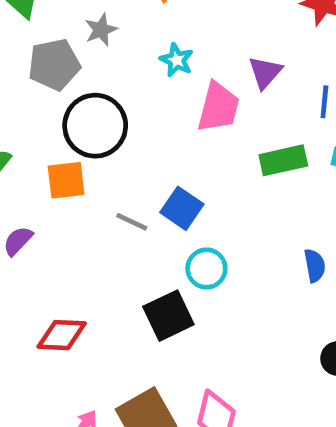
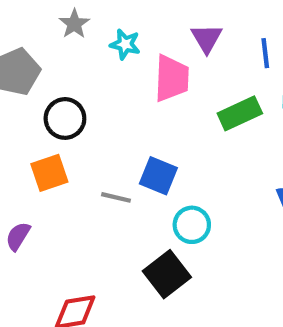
gray star: (101, 30) -> (74, 24), moved
black circle: (95, 126) -> (65, 118), size x0.7

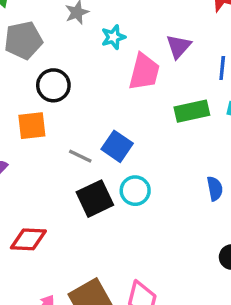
cyan star: (125, 44) -> (113, 37), turned 30
black square: (167, 274) -> (95, 199), moved

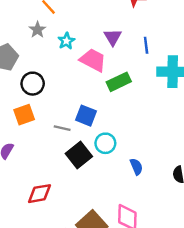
pink trapezoid: (144, 72) -> (93, 60), turned -64
green rectangle: (192, 111) -> (119, 82), moved
blue semicircle: (215, 189) -> (136, 167), moved

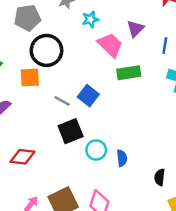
black circle: (33, 84) -> (46, 50), size x1.4
cyan circle: (105, 143) -> (96, 150), moved

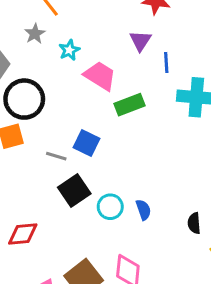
purple triangle: (135, 29) -> (140, 41), moved

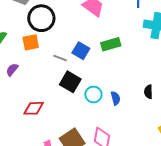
green rectangle: (130, 105) -> (111, 44), moved
black square: (74, 190) -> (70, 82), turned -30
black semicircle: (194, 223) -> (148, 92), moved

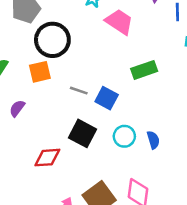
blue square: (81, 51) -> (107, 98), moved
black square: (70, 82) -> (82, 133), moved

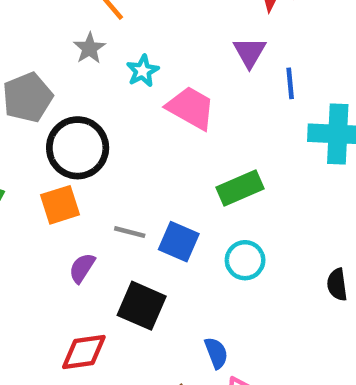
purple semicircle: (17, 108) -> (82, 268), moved
cyan circle: (124, 136) -> (245, 260), moved
blue semicircle: (153, 140) -> (216, 353), moved

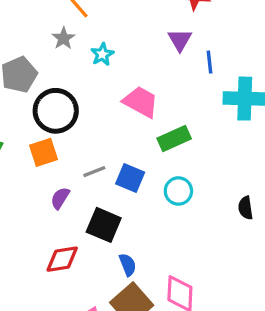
pink trapezoid: (191, 108) -> (141, 102), moved
gray line: (130, 232) -> (94, 172), turned -35
blue semicircle: (216, 353) -> (128, 265), moved

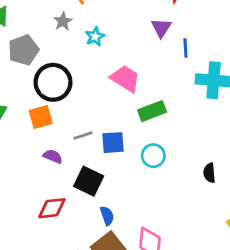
blue square: (130, 178) -> (113, 143), turned -30
purple semicircle: (60, 198) -> (53, 156), turned 78

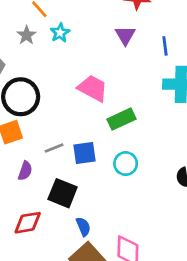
cyan star: (95, 37) -> (60, 33), moved
blue line: (185, 48) -> (165, 46), moved
purple semicircle: (53, 156) -> (25, 171), turned 90

